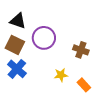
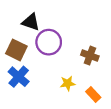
black triangle: (18, 21) -> (31, 22), moved

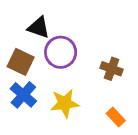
yellow star: (68, 83) -> (65, 103), moved, size x1.5

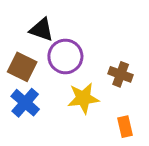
yellow star: (65, 103) -> (83, 98), moved
orange rectangle: (116, 117) -> (125, 127), turned 30

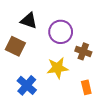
purple circle: (65, 56) -> (61, 32), moved
blue cross: (25, 103) -> (27, 85), moved

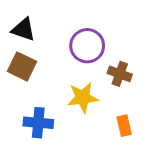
black triangle: (29, 21) -> (23, 29), moved
blue cross: (27, 85) -> (38, 123), turned -36

